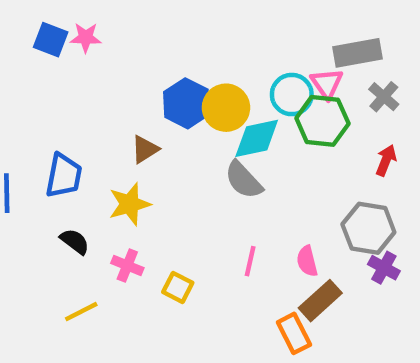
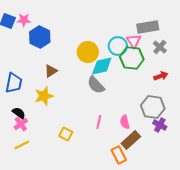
blue hexagon: (187, 103) -> (40, 37), moved
red arrow: (386, 160) -> (161, 76), turned 48
pink cross: (127, 266) -> (21, 124), moved, turned 32

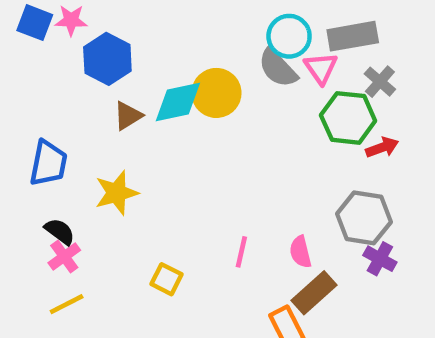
cyan circle: (118, 46) -> (289, 36), moved
green hexagon: (132, 58) -> (348, 118), moved
cyan diamond: (102, 66) -> (178, 102), moved
brown triangle: (51, 71) -> (128, 116), moved
gray semicircle: (96, 85) -> (278, 68), moved

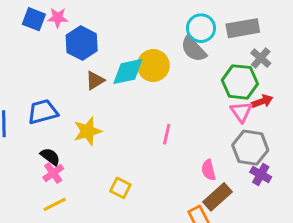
pink triangle: (321, 68) -> (241, 112), moved
blue trapezoid: (48, 163) -> (43, 112), turned -116
pink line: (241, 252) -> (167, 134), moved

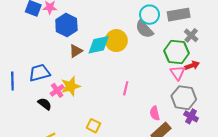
pink cross: (53, 173) -> (57, 90), moved

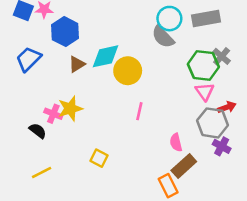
gray cross: (191, 35) -> (222, 56), moved
yellow circle: (116, 41) -> (128, 71), moved
red arrow: (192, 65) -> (227, 107), moved
blue trapezoid: (39, 73) -> (29, 59), moved, turned -30
pink cross: (57, 90) -> (53, 114), turned -32

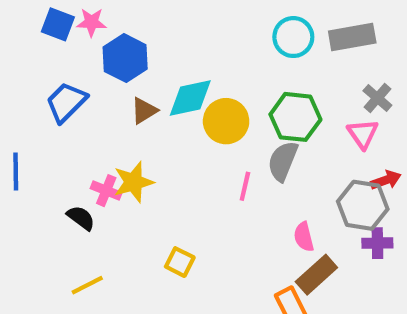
gray semicircle: (163, 37) -> (283, 161), moved, turned 65
green hexagon: (203, 65) -> (295, 117), moved
pink triangle: (205, 92) -> (363, 134), moved
purple cross: (222, 146) -> (377, 243), turned -30

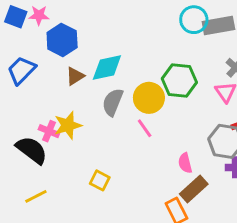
cyan circle: (293, 37) -> (194, 20), moved
yellow circle: (226, 121) -> (149, 98), moved
gray semicircle: (283, 161) -> (113, 102), moved
pink line: (245, 186) -> (145, 128), turned -48
black semicircle: (81, 218) -> (32, 150), size x1.6

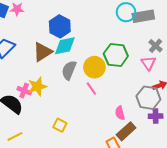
blue hexagon: (62, 40) -> (60, 26), moved
brown triangle: (75, 76) -> (42, 52), size x1.5

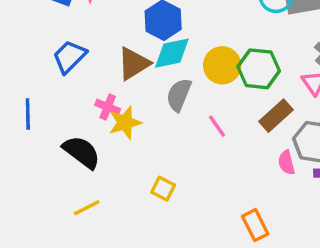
yellow circle: (94, 67) -> (222, 65), moved
pink cross: (24, 91) -> (108, 107), moved
pink semicircle: (120, 113) -> (286, 163), moved
brown rectangle: (126, 131) -> (276, 116), moved

